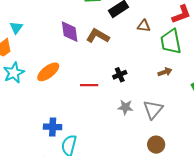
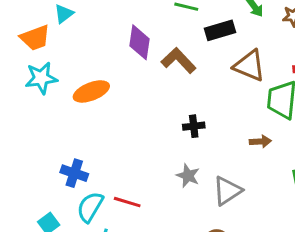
brown triangle: (144, 26) -> (249, 66), size x1.6
red line: (89, 85) -> (127, 202), moved

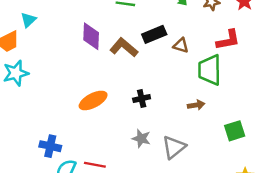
black rectangle: (220, 30) -> (154, 34), moved
brown triangle: (249, 66) -> (181, 45), size x0.6
orange ellipse: (91, 91) -> (93, 100), moved

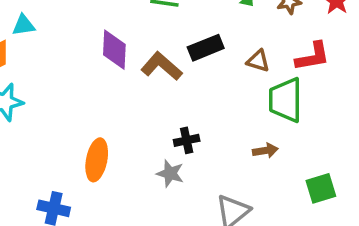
cyan triangle: (28, 20) -> (24, 25), turned 35
brown triangle: (181, 45) -> (258, 61), moved
orange ellipse: (93, 100) -> (97, 160), moved, turned -52
gray star: (141, 138) -> (170, 173), moved

